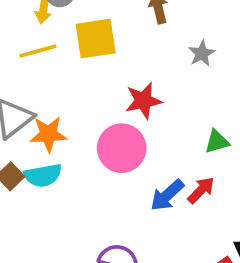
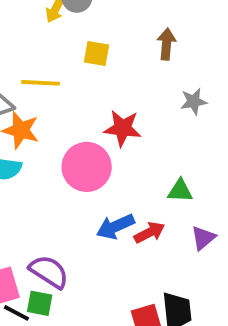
yellow square: (96, 39) -> (96, 53), size x0.6
yellow line: (38, 51) -> (41, 83), moved

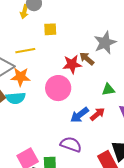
brown arrow: (166, 44) -> (87, 59), moved, turned -42
gray star: (194, 101) -> (105, 43), size x1.6
purple semicircle: (49, 272) -> (71, 144), moved

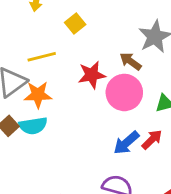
yellow square: (50, 29) -> (75, 24), turned -32
red star: (72, 64) -> (92, 75), moved
pink circle: (58, 88) -> (124, 92), moved

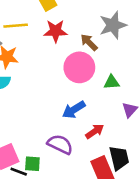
red star: (92, 75) -> (55, 31), moved
red arrow: (152, 140) -> (95, 131), moved

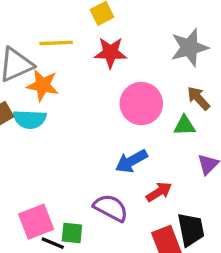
brown arrow: (89, 42) -> (198, 98), moved

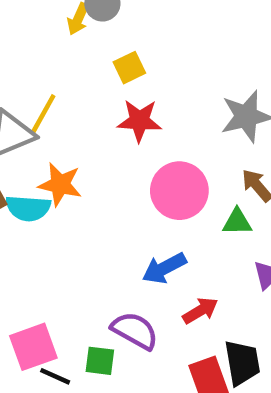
yellow line: (56, 43) -> (43, 115), moved, turned -60
orange star: (43, 85) -> (60, 184), moved
green square: (72, 233) -> (100, 361), moved

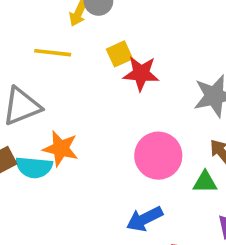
yellow line: (43, 115) -> (53, 53), moved, turned 66
red star: (139, 121) -> (141, 73), moved

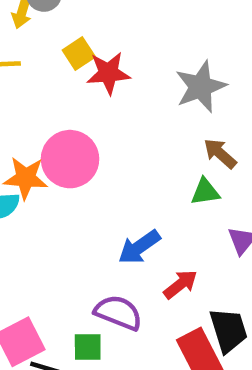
pink circle: (158, 156) -> (70, 159), moved

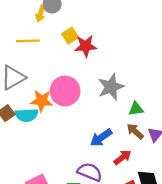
gray star: (201, 87) -> (111, 87), moved
brown arrow: (220, 153) -> (135, 131), moved

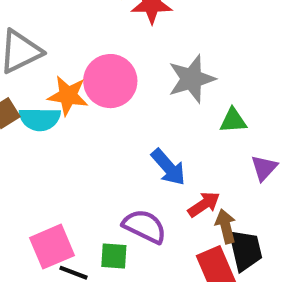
brown arrow: (135, 131) -> (226, 226), moved, turned 30
blue arrow: (101, 138) -> (168, 167), turned -100

